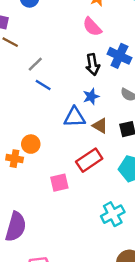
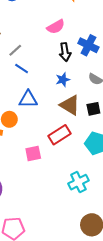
pink semicircle: (92, 27) -> (56, 27), moved, turned -78
blue triangle: (75, 117) -> (28, 99), moved
brown triangle: (100, 126) -> (70, 105), size x1.5

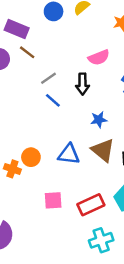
black arrow: (65, 52) -> (82, 84), moved
blue triangle: (28, 99) -> (69, 154), moved
red rectangle: (59, 135) -> (91, 205), moved

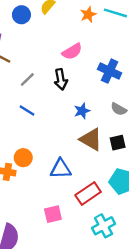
blue line: (53, 100) -> (27, 111), moved
blue triangle: (69, 154) -> (61, 169), moved
pink square: (53, 200) -> (53, 214), moved

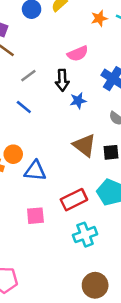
blue star: (82, 111) -> (78, 101), moved
blue triangle: (61, 169) -> (35, 171), moved

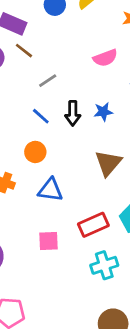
black arrow: (62, 80) -> (73, 113), moved
brown triangle: (84, 145) -> (108, 163), turned 30
orange circle: (13, 154) -> (35, 152), moved

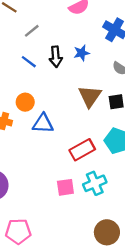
orange circle: (35, 152) -> (25, 102), moved
pink square: (48, 241) -> (65, 187), moved

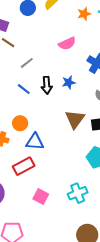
red rectangle: (82, 150) -> (24, 166), moved
pink square: (65, 187) -> (41, 197), moved, turned 35

